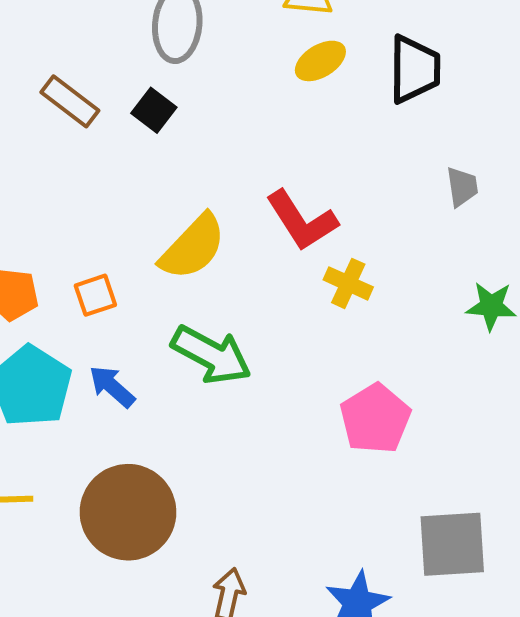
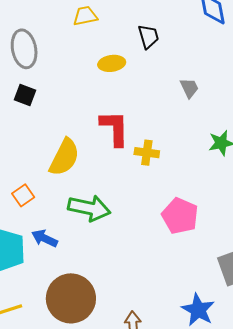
yellow ellipse: (320, 61) -> (112, 63), moved, turned 40
black trapezoid: (415, 69) -> (148, 37), size x0.7
red L-shape: (302, 221) -> (115, 128), turned -132

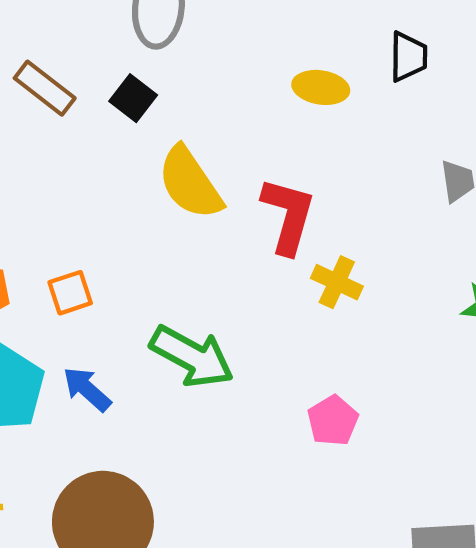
yellow semicircle: (64, 157) -> (190, 183), moved, turned 102
pink pentagon: (180, 216) -> (333, 421), moved, size x0.7

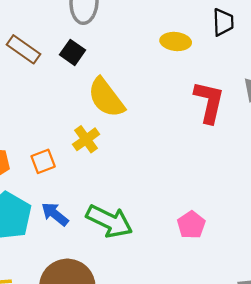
red L-shape: (288, 216) -> (209, 102), moved
yellow cross: (337, 282) -> (86, 139), moved, turned 32
green arrow: (192, 356) -> (109, 221), moved

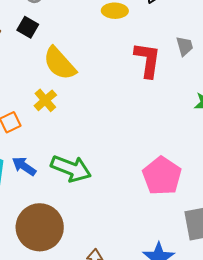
pink pentagon: (191, 225) -> (162, 176), moved, size x1.6

